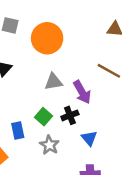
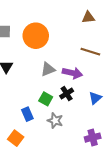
purple arrow: (82, 92) -> (72, 73), turned -36
blue triangle: (89, 138) -> (95, 98), moved, turned 40

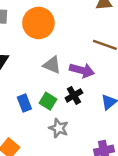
gray triangle: (48, 69) -> (52, 65), turned 42
blue rectangle: (27, 114) -> (24, 103), moved

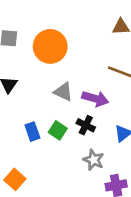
black cross: (74, 95) -> (86, 125), turned -35
gray star: (59, 128) -> (94, 160), moved

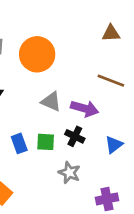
green square: (58, 130) -> (46, 142), turned -30
gray star: (94, 160) -> (69, 173), moved

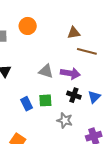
brown triangle: (111, 33) -> (74, 33), moved
orange circle: (37, 54) -> (28, 26), moved, size x0.7
black cross: (75, 136) -> (74, 95), moved

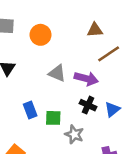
orange circle: (28, 26) -> (41, 35), moved
brown line: (87, 51) -> (109, 54), turned -54
green square: (45, 100) -> (53, 118), moved

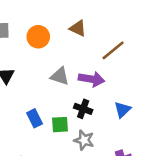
brown triangle: (95, 30) -> (78, 28), moved, turned 35
black cross: (88, 105) -> (83, 109), moved

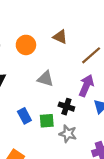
purple arrow: (92, 79) -> (86, 86), moved, turned -75

